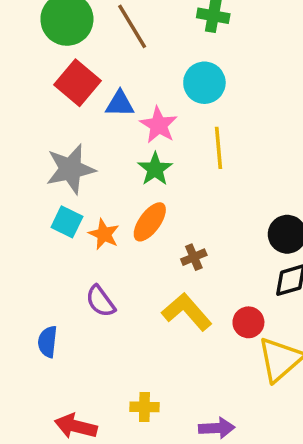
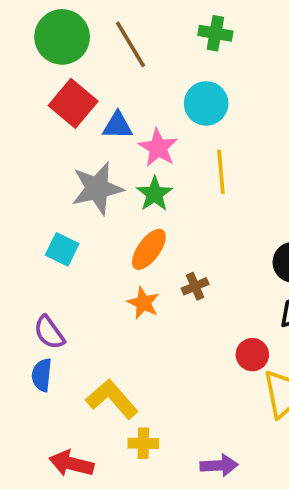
gray star: (70, 169) -> (97, 188), moved
orange star: (104, 234) -> (143, 303), moved
purple semicircle: (100, 301) -> (49, 332), moved
yellow L-shape: (187, 312) -> (112, 399), moved

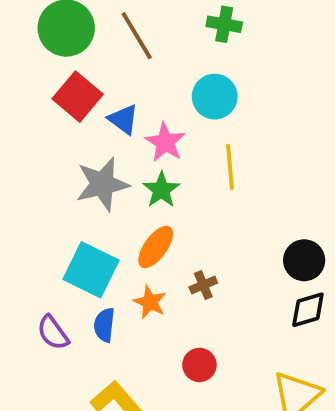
blue triangle: (117, 126) -> (123, 119), turned 36
cyan square: (62, 249) -> (91, 270), moved, size x1.6
red circle: (252, 355) -> (199, 365), moved
blue semicircle: (42, 375) -> (104, 325), moved

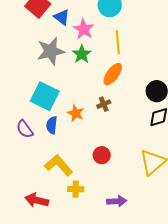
orange ellipse: (156, 247) -> (113, 74), moved
red circle: (199, 365) -> (102, 155), moved

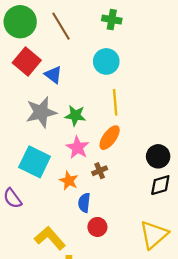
pink star: (84, 29) -> (78, 148), moved
green star: (82, 54) -> (75, 116), turned -30
blue semicircle: (52, 125) -> (84, 203), moved

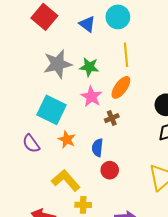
blue triangle: (53, 75) -> (87, 24), moved
orange star: (69, 181) -> (67, 140), moved

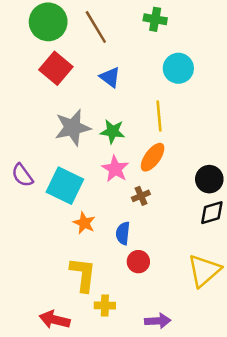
cyan circle: (118, 17) -> (178, 68), moved
purple semicircle: (31, 144) -> (22, 175), moved
yellow L-shape: (66, 180) -> (83, 275), turned 48

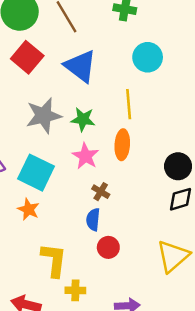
blue triangle: (110, 77) -> (80, 66), size x1.6
orange ellipse: (153, 157) -> (122, 145), turned -32
brown cross: (141, 196) -> (101, 192), moved, turned -36
orange star: (84, 223) -> (28, 209), moved

